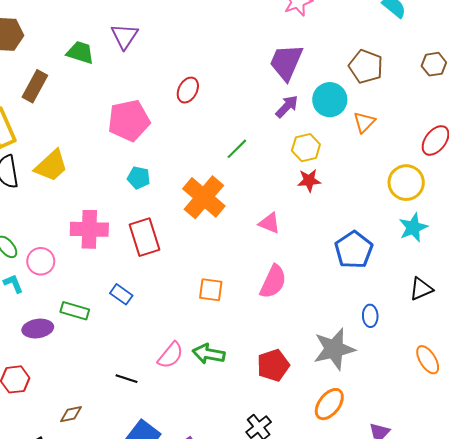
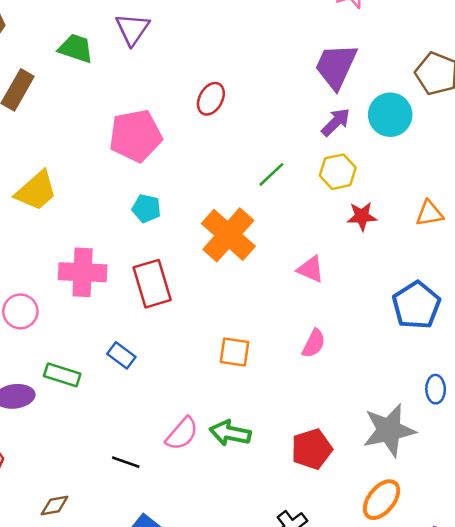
orange triangle: (364, 122) -> (429, 213), moved, turned 35
yellow hexagon: (306, 148) -> (338, 172), moved
pink semicircle: (273, 282) -> (314, 343), size x0.7

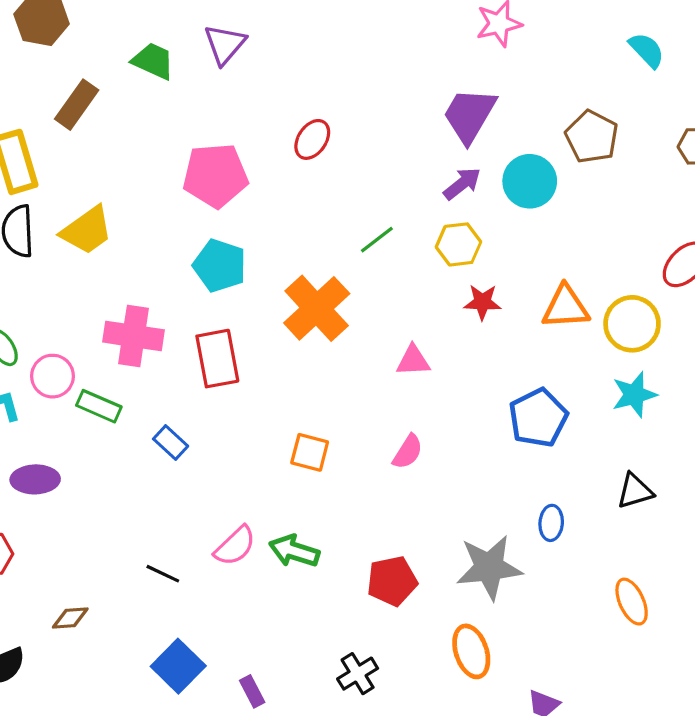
cyan pentagon: (146, 208) -> (220, 266), size x1.5
orange triangle: (429, 213) -> (566, 307), size x1.4
pink triangle: (311, 269) -> (413, 361), turned -32
green rectangle: (62, 375) -> (99, 406), moved
orange ellipse: (382, 500) -> (471, 651), turned -63

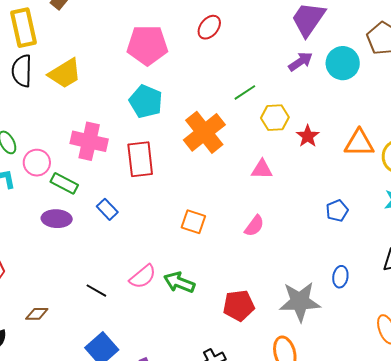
yellow hexagon: (459, 244) -> (275, 118), moved
red star: (482, 302) -> (308, 136), turned 30
blue pentagon: (538, 418) -> (337, 211), size x0.6
purple ellipse: (35, 479) -> (57, 219), moved

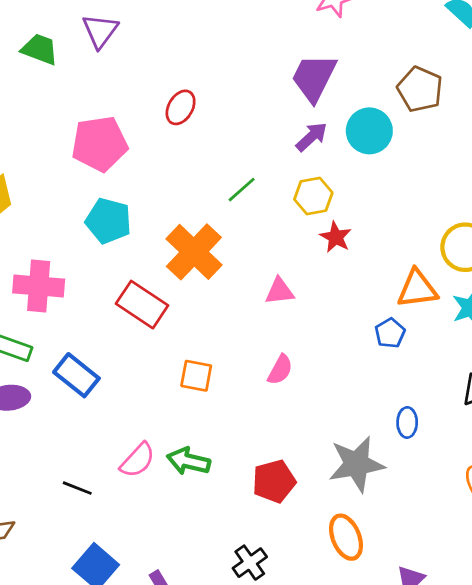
yellow hexagon: (275, 118) -> (313, 196), moved
orange triangle: (359, 143) -> (417, 289), moved
red rectangle: (140, 159) -> (142, 305), moved, turned -42
blue rectangle: (107, 209) -> (76, 375), size x1.5

